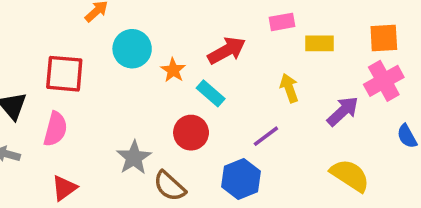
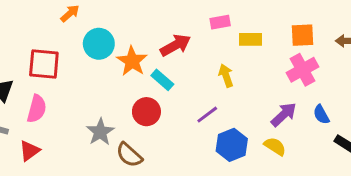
orange star: (173, 70) -> (132, 61), size x1.5
purple arrow: (343, 111) -> (284, 115), moved
yellow semicircle: (350, 175) -> (275, 146), size x0.7
blue hexagon: (241, 179) -> (232, 145), moved
red triangle: (64, 188) -> (29, 151), moved

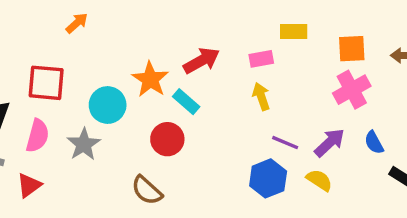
pink rectangle: (220, 22) -> (261, 59), moved
yellow rectangle: (250, 39) -> (294, 32), moved
cyan circle: (99, 44) -> (108, 105), moved
purple line: (207, 115) -> (285, 143), moved, turned 60
gray star: (100, 132) -> (84, 144), moved

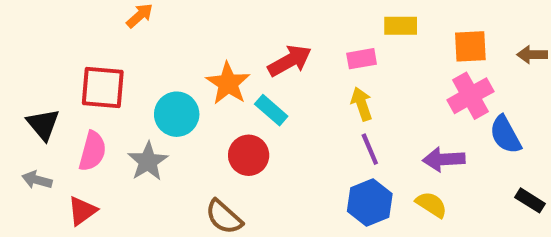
purple line: (285, 143) -> (370, 149), moved, turned 44
purple arrow: (330, 143) -> (444, 159), turned -140
blue semicircle: (374, 143) -> (505, 135), moved, size x1.4

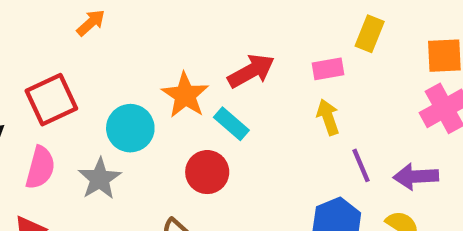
yellow rectangle: (401, 26) -> (370, 34), turned -68
red square: (103, 87) -> (51, 100), turned -30
purple line: (370, 149) -> (361, 165), moved

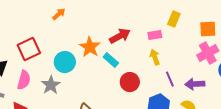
orange arrow: (91, 23) -> (59, 14), moved
red circle: (207, 172) -> (130, 82), moved

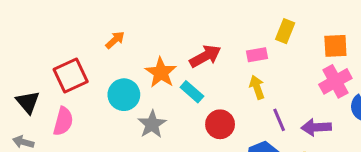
orange arrow: (59, 14) -> (115, 40), moved
gray star: (51, 85) -> (152, 124), moved

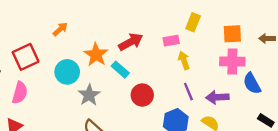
pink cross: (335, 81) -> (232, 62), turned 30
yellow arrow: (257, 87) -> (184, 60), moved

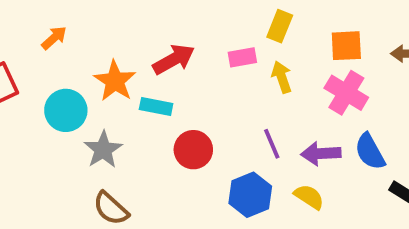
yellow arrow: (184, 60) -> (282, 77), moved
pink cross: (232, 62) -> (346, 93), turned 30
cyan rectangle: (120, 70) -> (156, 106), turned -30
blue semicircle: (252, 83) -> (370, 152), moved

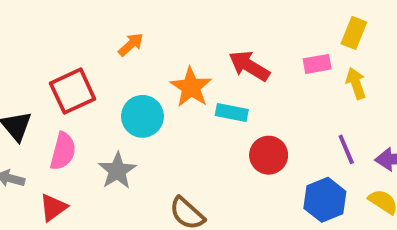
red arrow: (174, 59) -> (249, 66), turned -120
gray star: (103, 150) -> (117, 171), moved

